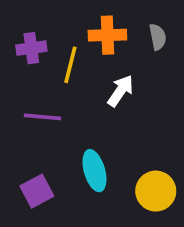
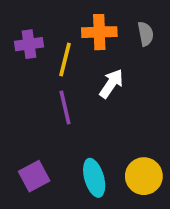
purple line: (42, 117) -> (65, 108), moved, turned 72
cyan ellipse: (94, 171) -> (94, 178), moved

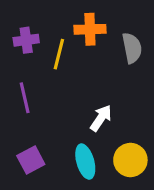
gray semicircle: (146, 34) -> (132, 48), moved, size x1.4
white arrow: (111, 84) -> (101, 118), moved
purple line: (65, 108) -> (25, 98), moved

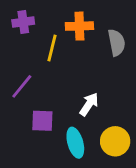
purple cross: (26, 40) -> (23, 22), moved
purple line: (25, 98) -> (22, 86), turned 52
purple square: (31, 160) -> (42, 121), moved, turned 30

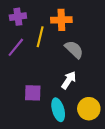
gray semicircle: (116, 43) -> (74, 49), moved, turned -36
purple line: (22, 86) -> (16, 47), moved

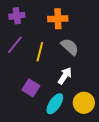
yellow line: (40, 37) -> (40, 52), moved
purple square: (33, 93) -> (31, 88), turned 30
cyan ellipse: (58, 110) -> (55, 104), turned 50

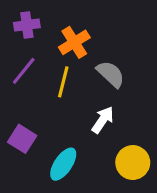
orange cross: (58, 19) -> (74, 42), moved, turned -30
purple square: (31, 88) -> (22, 139), moved
cyan ellipse: (55, 104) -> (63, 164), moved

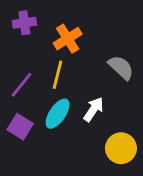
purple line: (24, 71) -> (22, 85), moved
gray semicircle: (111, 74) -> (121, 67), moved
cyan ellipse: (63, 164) -> (58, 114), moved

